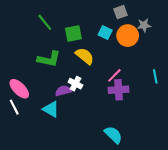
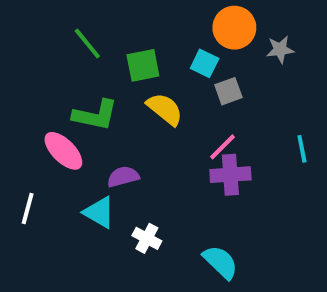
gray square: (120, 12) -> (228, 91), moved
orange circle: (128, 36) -> (234, 28), moved
white cross: (75, 84) -> (147, 238), moved
pink ellipse: (19, 89) -> (63, 151), moved
white line: (14, 107) -> (28, 208), turned 42

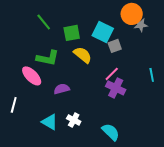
orange circle: (234, 28) -> (132, 14), moved
cyan square: (205, 63) -> (103, 32), size x1.5
purple cross: (230, 175) -> (116, 88), turned 30
cyan triangle: (99, 212) -> (50, 122), moved

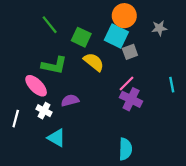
orange circle: (132, 14) -> (124, 16), moved
green square: (72, 33) -> (81, 37), turned 36
white cross: (74, 120) -> (44, 111), moved
cyan semicircle: (111, 132) -> (125, 149), turned 48

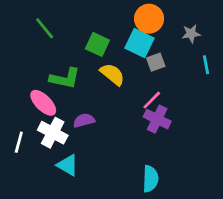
green line: (50, 25) -> (45, 28), moved
cyan line: (172, 85) -> (206, 65), moved
white cross: (44, 111) -> (53, 133), size x1.5

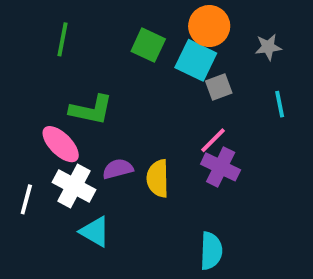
green line: (45, 28) -> (63, 39), turned 50
green square: (97, 44) -> (148, 45), moved
cyan line: (206, 65) -> (280, 104), moved
yellow semicircle: (112, 74) -> (158, 178), moved, turned -130

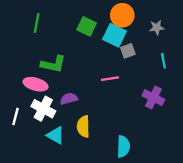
pink line: (213, 140) -> (110, 79), moved, turned 36
pink ellipse: (61, 144) -> (36, 84), turned -30
purple cross: (221, 167) -> (153, 98), moved
yellow semicircle: (158, 178) -> (83, 126), moved

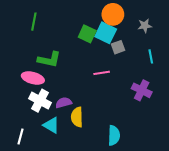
green square: (87, 26) -> (87, 34), moved
purple semicircle: (69, 99) -> (64, 103), moved
white line: (15, 116) -> (21, 136), moved

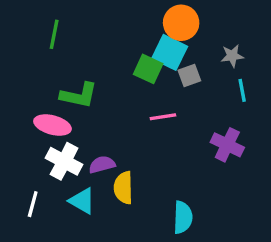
gray star: (145, 26) -> (232, 56), moved
green square: (87, 34) -> (148, 69), moved
white line: (21, 136) -> (33, 204), moved

